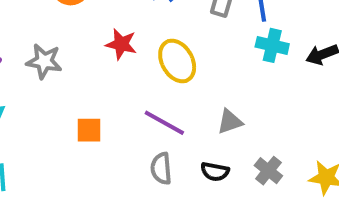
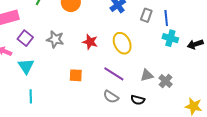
red star: (121, 44) -> (90, 42), moved
gray semicircle: (161, 169) -> (111, 97), turned -56
gray cross: (268, 171) -> (166, 81), moved

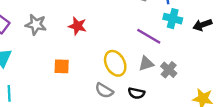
yellow ellipse: (122, 43) -> (115, 63), moved
purple line: (114, 74) -> (149, 36), moved

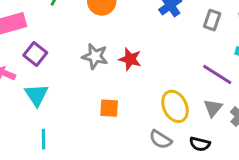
gray star: (36, 25) -> (95, 56), moved
gray triangle: (146, 64) -> (213, 108), turned -35

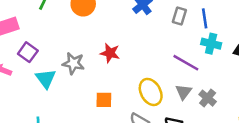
gray star: (95, 56) -> (73, 63), moved
cyan triangle: (36, 95) -> (46, 79), moved
orange square: (109, 108) -> (104, 100), moved

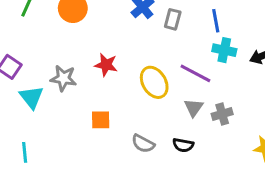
gray rectangle: (179, 16) -> (173, 19), moved
yellow ellipse: (151, 92) -> (154, 82), moved
gray cross: (208, 98) -> (222, 114), turned 36

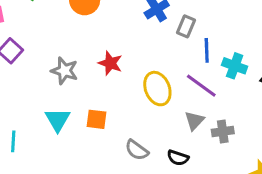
blue line: (216, 21) -> (207, 50), moved
cyan triangle: (32, 97) -> (58, 120), moved

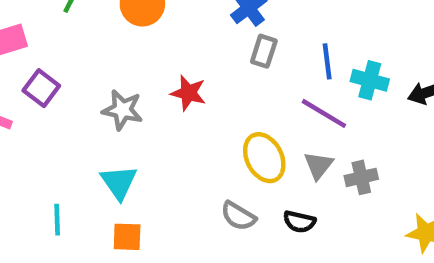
gray rectangle: (186, 26) -> (264, 51), moved
yellow ellipse: (157, 89) -> (264, 158), moved
orange square: (97, 119) -> (127, 237), moved

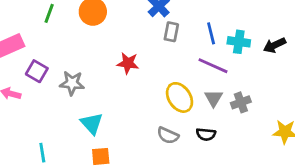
gray star: (122, 110) -> (72, 83), moved
cyan line: (57, 220) -> (42, 153), moved

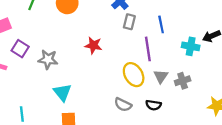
cyan cross: (239, 42) -> (191, 46), moved
purple line: (213, 66) -> (148, 49), moved, turned 55

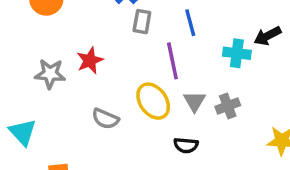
red star: (93, 45) -> (90, 60), turned -30
gray star: (48, 59) -> (50, 74), moved
cyan triangle: (62, 92) -> (23, 132), moved
gray semicircle: (123, 105) -> (105, 119), moved

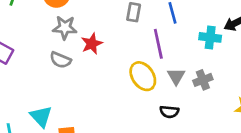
gray star: (50, 74) -> (65, 28), moved
gray semicircle: (105, 119) -> (60, 60), moved
cyan triangle: (23, 132) -> (41, 116), moved

